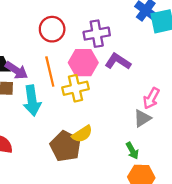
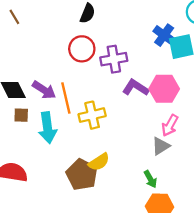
red circle: (52, 29) -> (82, 49), moved
pink hexagon: (83, 63) -> (164, 89), moved
purple arrow: (16, 70) -> (44, 90), moved

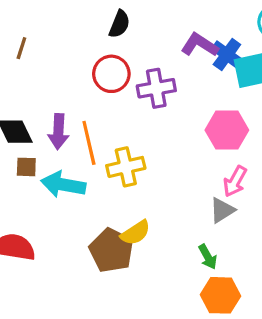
brown line: (14, 17) -> (21, 48), moved, turned 49
purple L-shape: (136, 88) -> (200, 45), moved
purple arrow: (44, 90) -> (58, 132), turned 60
cyan arrow: (48, 128) -> (63, 185), turned 108

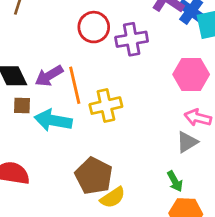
purple arrow: (58, 132) -> (49, 76), turned 56
pink arrow: (235, 181) -> (198, 118), turned 75
yellow semicircle: (135, 233) -> (113, 198), moved

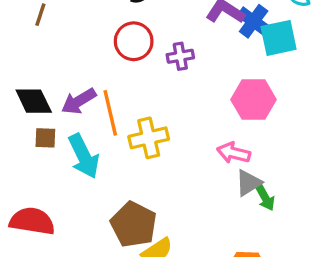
purple cross: (132, 39) -> (180, 56), size x0.7
pink arrow: (198, 118) -> (234, 153), moved
cyan arrow: (53, 120) -> (84, 156), turned -126
green arrow: (175, 181) -> (265, 198), moved

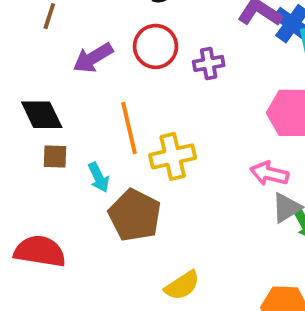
purple arrow: (79, 101) -> (93, 58), moved
cyan arrow: (84, 156) -> (99, 177), size x0.6
brown pentagon: (134, 224) -> (135, 215), moved

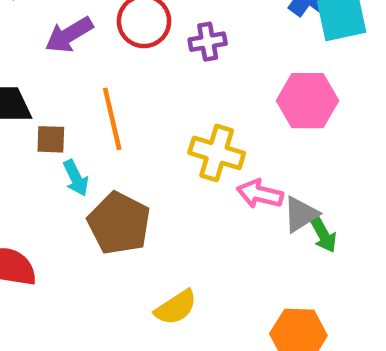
brown square: (55, 156) -> (51, 139), moved
yellow cross: (173, 156) -> (217, 153), moved, turned 30
pink arrow: (269, 174) -> (260, 194), moved

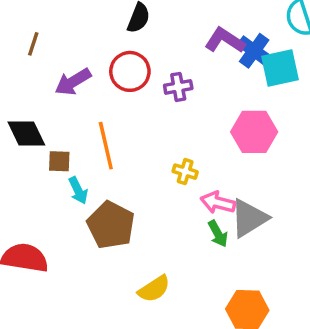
yellow cross: (217, 153) -> (185, 172), size x0.6
gray triangle: (301, 214) -> (249, 218), size x1.4
green arrow: (323, 235) -> (218, 234), moved

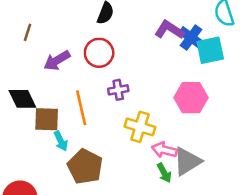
purple cross: (178, 87) -> (118, 90), moved
brown square: (59, 161) -> (47, 119), size x1.5
yellow cross: (185, 172) -> (140, 127), size x1.6

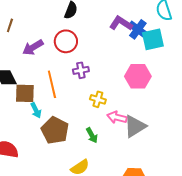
yellow cross: (140, 127) -> (98, 99), size x0.7
green arrow: (164, 173) -> (92, 135), moved

